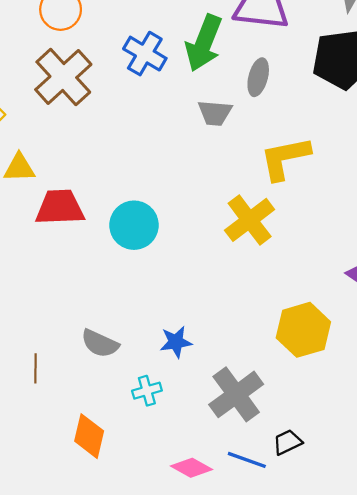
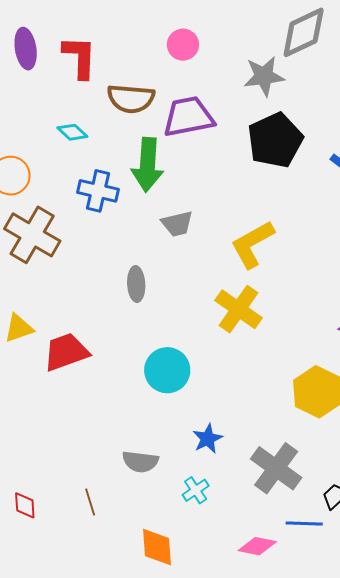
gray ellipse: (258, 77) -> (136, 284), moved
cyan circle: (134, 225) -> (167, 370), moved

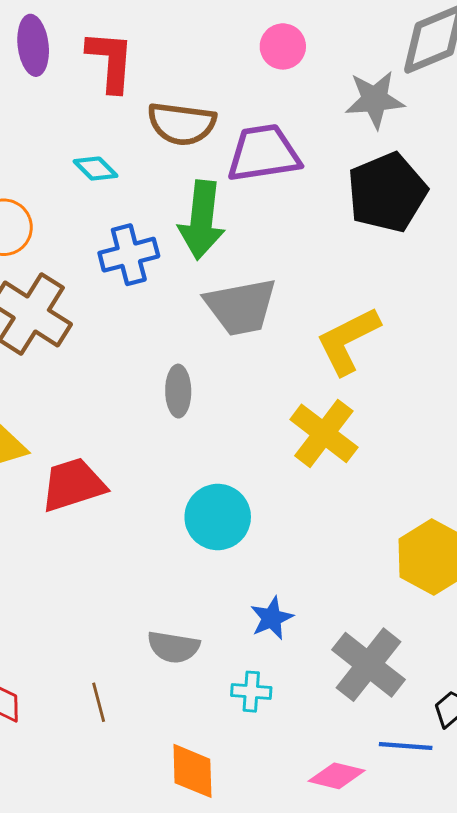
pink circle: (183, 45) -> (283, 46), moved
blue cross: (98, 191) -> (129, 255), turned -30
gray trapezoid: (177, 224) -> (241, 307), size x1.6
cyan cross: (196, 490) -> (251, 692), turned 36

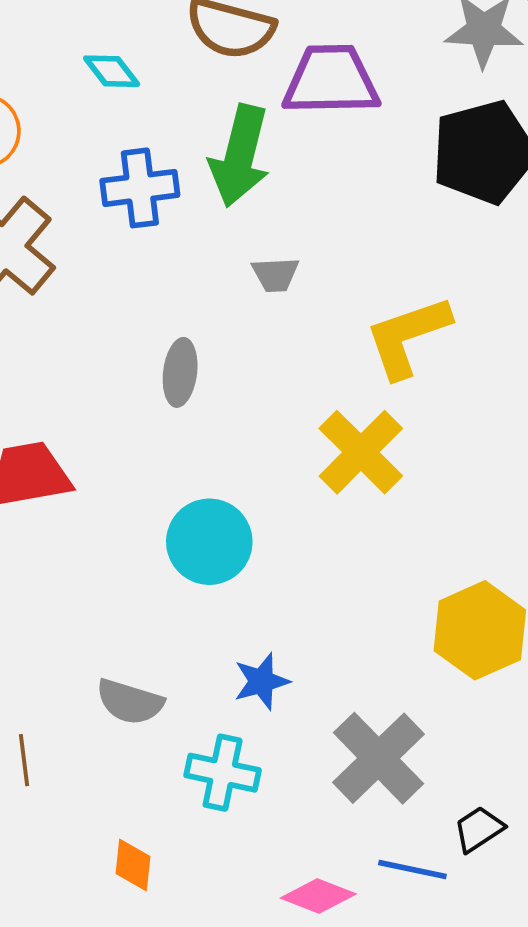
gray trapezoid: (241, 307) -> (275, 275), size x0.5
cyan cross: (251, 692) -> (223, 773), size x1.4
orange diamond: (192, 771) -> (133, 865), size x0.7

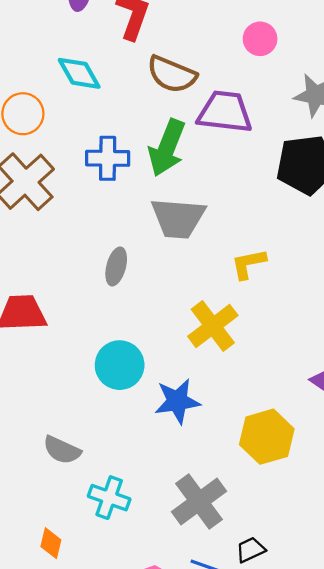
cyan diamond: (112, 71) -> (79, 73), moved, size x1.4
gray trapezoid: (275, 275) -> (178, 218), size x2.0
yellow L-shape: (408, 337) -> (248, 264), size x0.7
blue star: (262, 681) -> (177, 401), moved, size x1.4

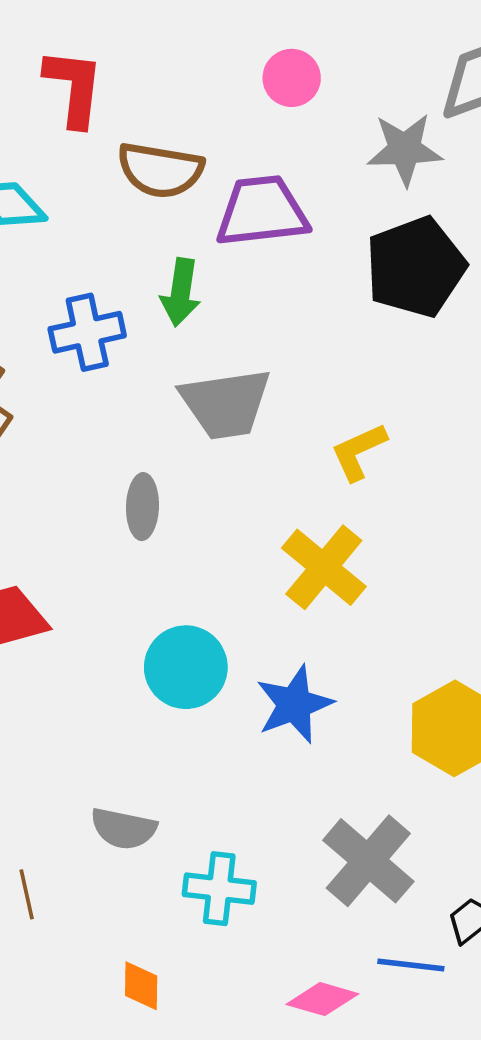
green arrow: (167, 148) -> (181, 292), size x0.7

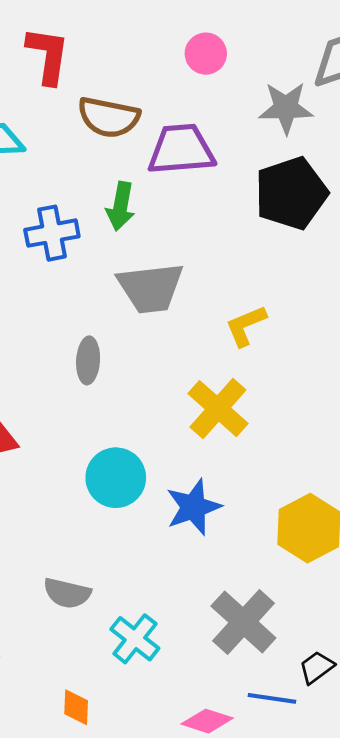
cyan cross: (219, 889) -> (135, 639), turned 30

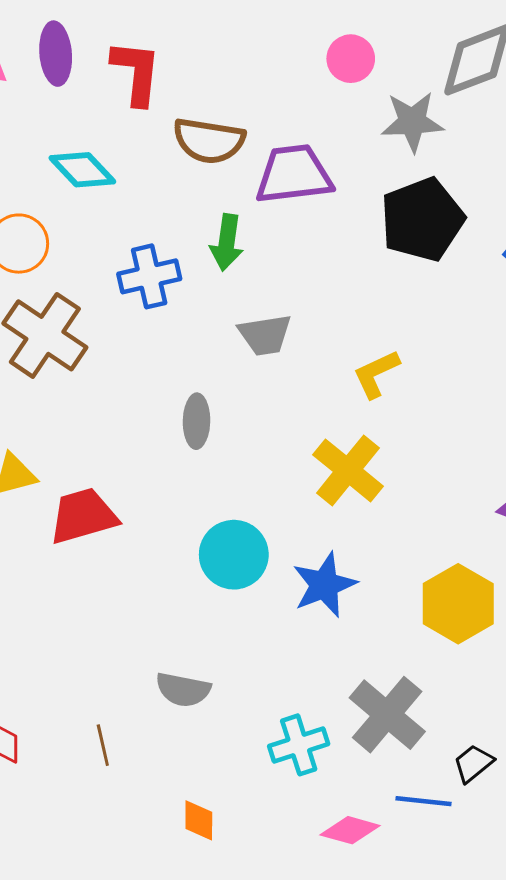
pink circle: (206, 54) -> (351, 59), moved
gray trapezoid: (151, 288) -> (265, 335), size x0.7
cyan cross: (135, 639) -> (299, 745), moved, turned 36

